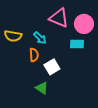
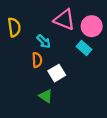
yellow semicircle: (13, 36) -> (14, 27), moved, turned -108
cyan rectangle: (77, 44) -> (84, 48), turned 40

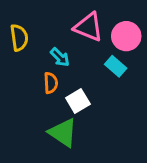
green triangle: (46, 96) -> (63, 133), size x1.5

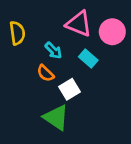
cyan rectangle: (116, 66) -> (88, 59), moved
orange semicircle: (51, 83) -> (45, 73), turned 138

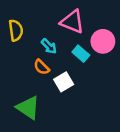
pink circle: (112, 32) -> (103, 41), moved
green triangle: (56, 117) -> (28, 108), moved

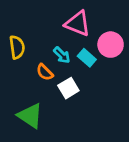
yellow semicircle: (16, 30) -> (17, 47), moved
cyan arrow: (49, 46) -> (62, 55), moved

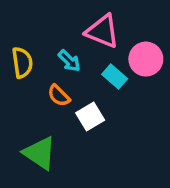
cyan arrow: (62, 55) -> (69, 61), moved

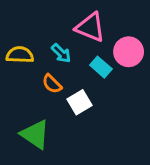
yellow semicircle: (22, 63) -> (20, 55), turned -80

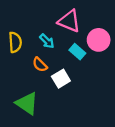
yellow semicircle: (20, 55) -> (15, 42), turned 84

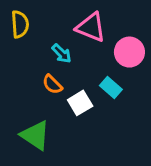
yellow semicircle: (15, 42) -> (20, 24), moved
cyan rectangle: (77, 52) -> (111, 88), moved

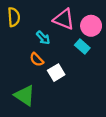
pink circle: (129, 52) -> (91, 26), moved
cyan rectangle: (111, 88) -> (82, 46), moved

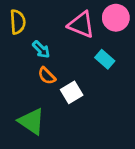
pink circle: (91, 26) -> (116, 18), moved
cyan arrow: (43, 38) -> (41, 49), moved

